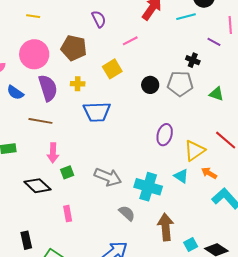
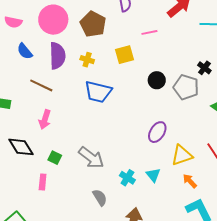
green square: (67, 172) -> (55, 158), moved, turned 32
cyan triangle: (181, 176) -> (153, 175), moved
cyan cross: (148, 187) -> (127, 178), size x0.6

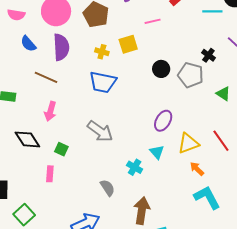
yellow cross: (87, 60) -> (102, 52), moved
gray arrow: (91, 158) -> (100, 131), moved
cyan triangle: (153, 175) -> (157, 152), moved

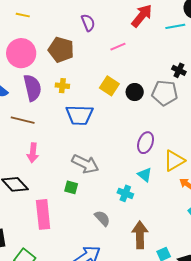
yellow square: (128, 44) -> (109, 86), moved, turned -30
yellow cross: (102, 52) -> (62, 86), moved
green square: (61, 149) -> (71, 187), moved
pink rectangle: (50, 174) -> (43, 214), size x1.8

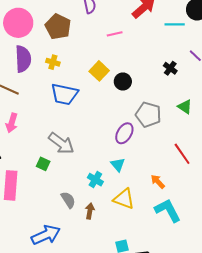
gray pentagon: (165, 93) -> (148, 115), moved
yellow triangle: (174, 161) -> (124, 199), moved, turned 40
brown arrow: (140, 235) -> (90, 211), moved, size x0.6

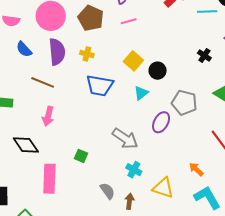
pink line: (115, 34) -> (129, 21), moved
gray arrow: (61, 143) -> (125, 139), moved
cyan triangle: (118, 165) -> (141, 93), moved, turned 35

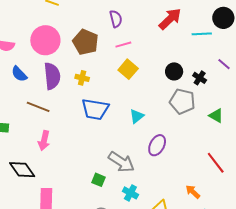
yellow square: (133, 61) -> (128, 69), moved
black circle: (158, 71) -> (174, 71), moved
gray pentagon: (184, 103) -> (182, 101), moved
green square: (81, 156) -> (99, 180), moved

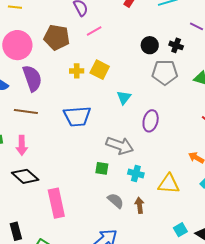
yellow square: (128, 69) -> (100, 70), moved
yellow cross: (82, 78) -> (77, 71), moved
blue trapezoid: (95, 109) -> (77, 116), moved
pink arrow: (44, 141) -> (22, 145), moved

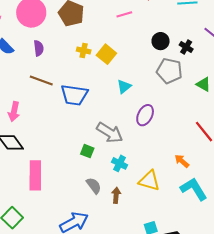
pink line: (94, 31) -> (124, 14), moved
purple semicircle: (32, 78) -> (39, 48), size x0.6
brown line: (26, 112) -> (41, 80), moved

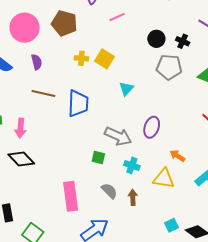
blue trapezoid: (74, 95) -> (78, 104), turned -88
purple ellipse: (145, 115) -> (152, 127), moved
orange arrow: (182, 161) -> (177, 156), moved
pink rectangle: (35, 175) -> (71, 196), moved

